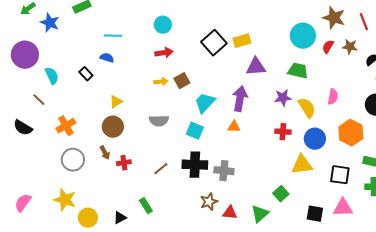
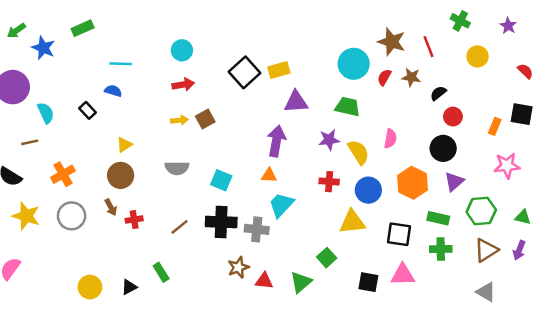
brown line: (39, 100) -> (30, 142), turned -56
cyan trapezoid: (205, 103) -> (281, 205), moved
yellow star: (65, 200) -> (26, 216), moved

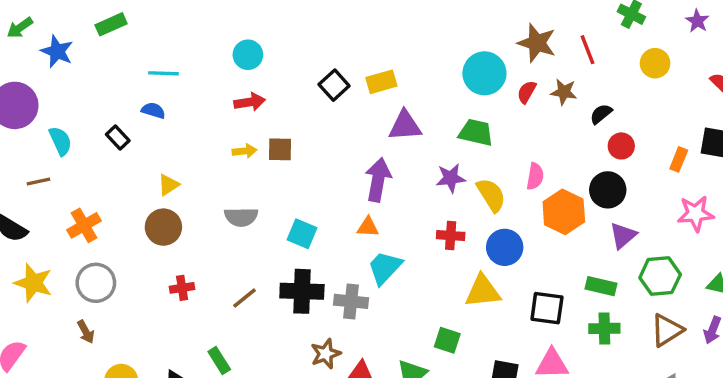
black square: (244, 72) -> (334, 85), size x0.7
brown square: (205, 119) -> (280, 149), turned 30
orange hexagon: (412, 183) -> (564, 212), moved
brown arrow: (111, 207) -> (86, 332), moved
green square: (327, 258) -> (447, 340), turned -30

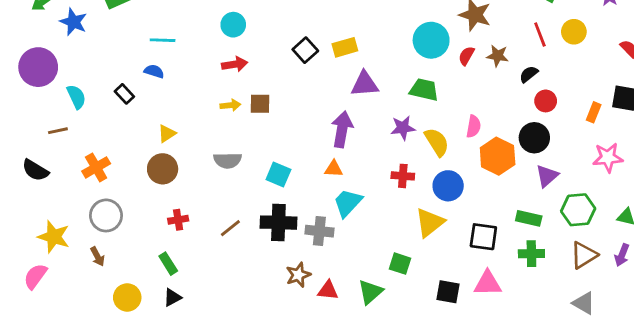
red line: (587, 50) -> (540, 35), moved
yellow star: (33, 283) -> (54, 237), moved
yellow triangle: (483, 291) -> (430, 223), turned -32
green rectangle: (219, 361) -> (168, 264), moved

